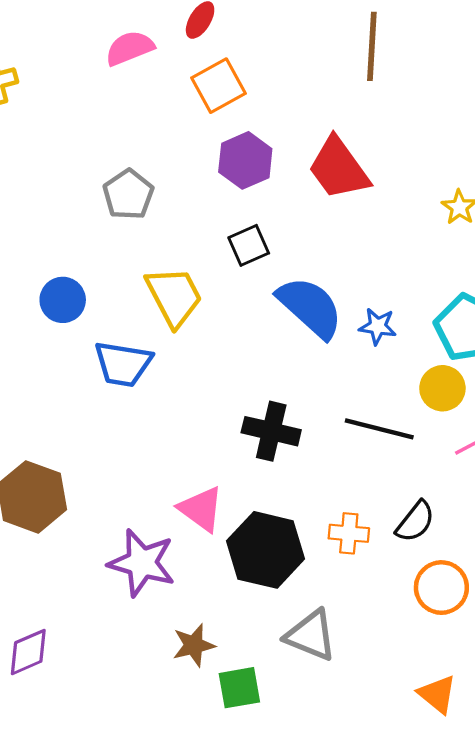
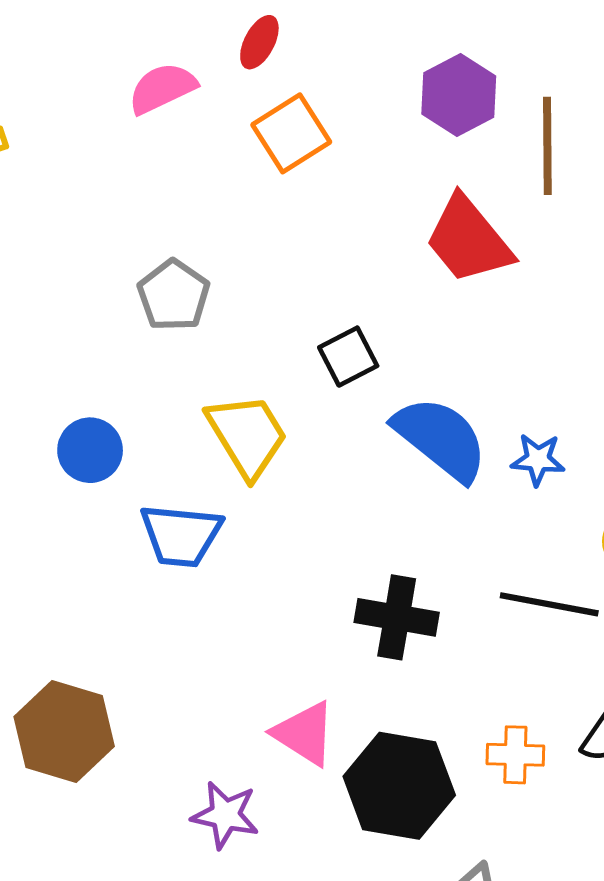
brown line: (372, 46) -> (547, 146), moved
purple hexagon: (245, 160) -> (459, 95), moved
purple star: (142, 563) -> (225, 815), size x0.7

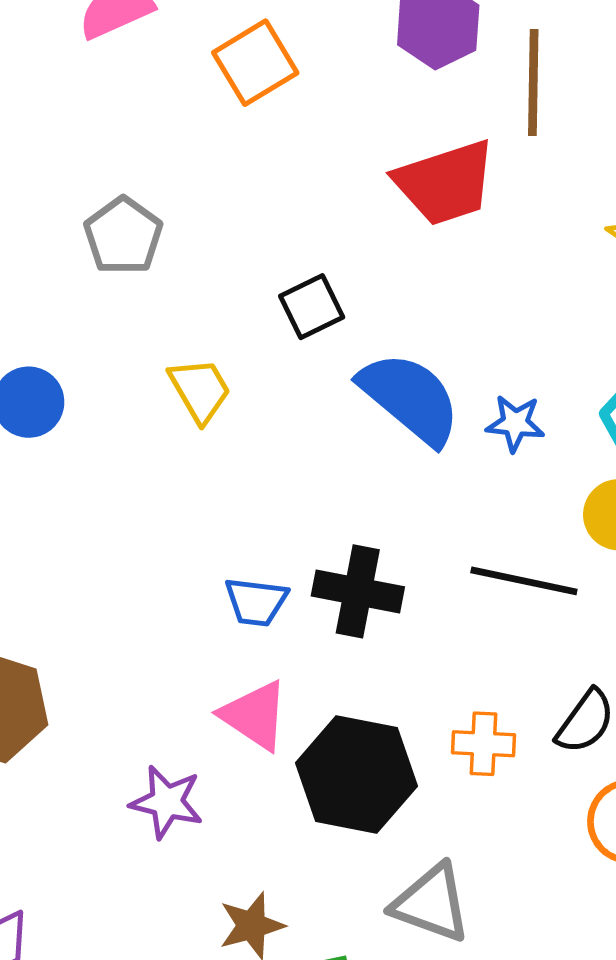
red trapezoid: (469, 240) -> (445, 183), turned -70
yellow trapezoid: (247, 435) -> (200, 390), size x0.7
blue trapezoid: (181, 535) -> (256, 602), moved, size x0.7

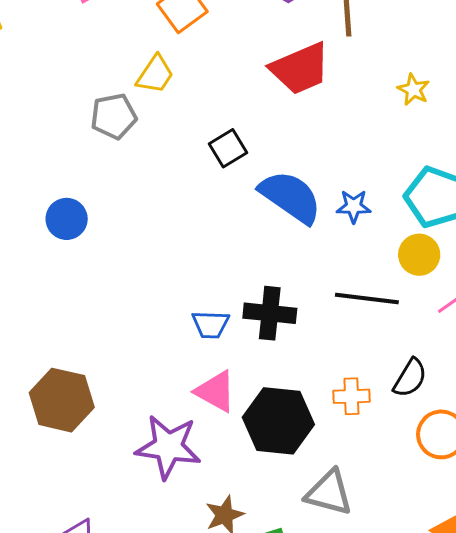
gray pentagon: (123, 236) -> (114, 116), turned 30
yellow trapezoid: (200, 390) -> (155, 74), moved, turned 69
purple star: (167, 802) -> (168, 447), size x1.5

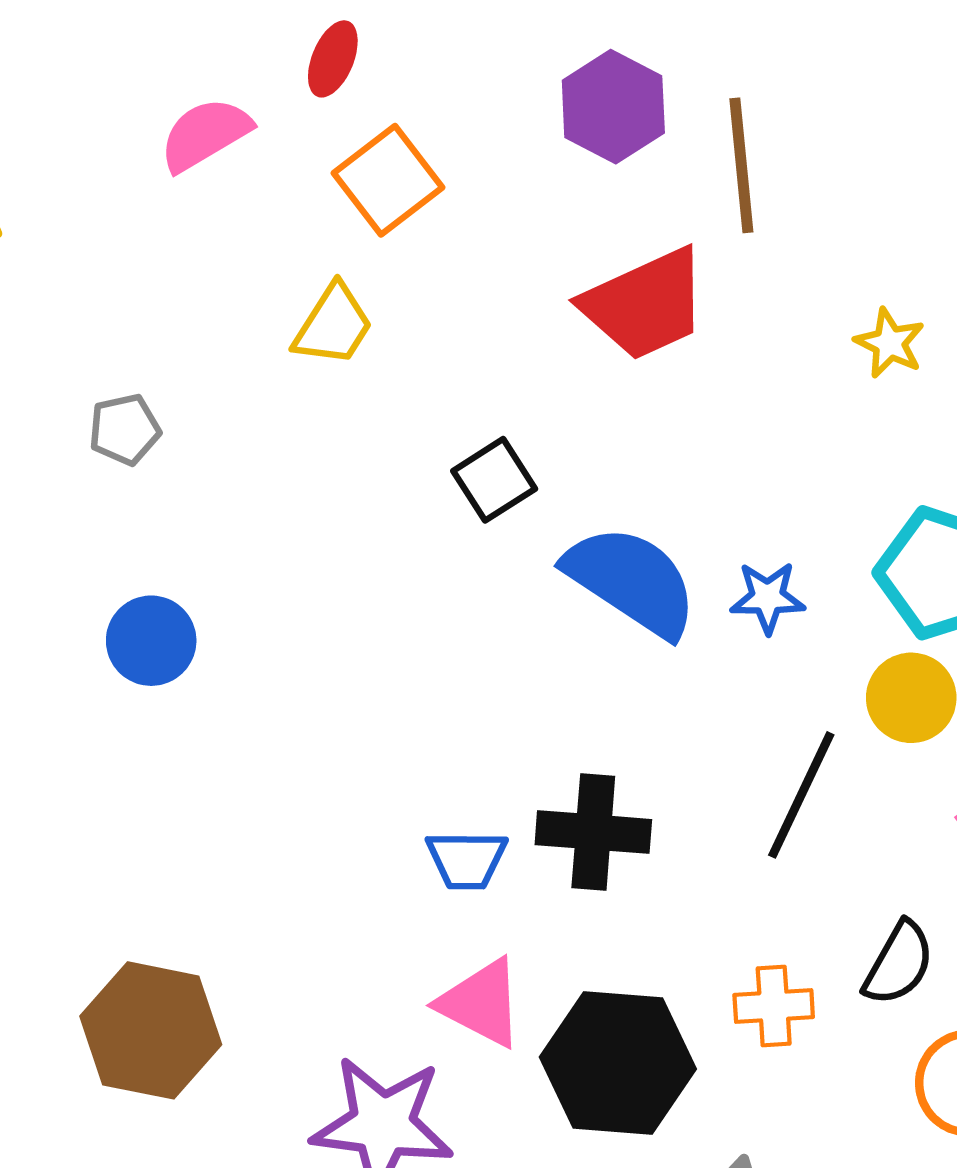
gray pentagon: (114, 116) -> (125, 429), moved, size x0.7
black line: (367, 299) -> (801, 795), turned -70

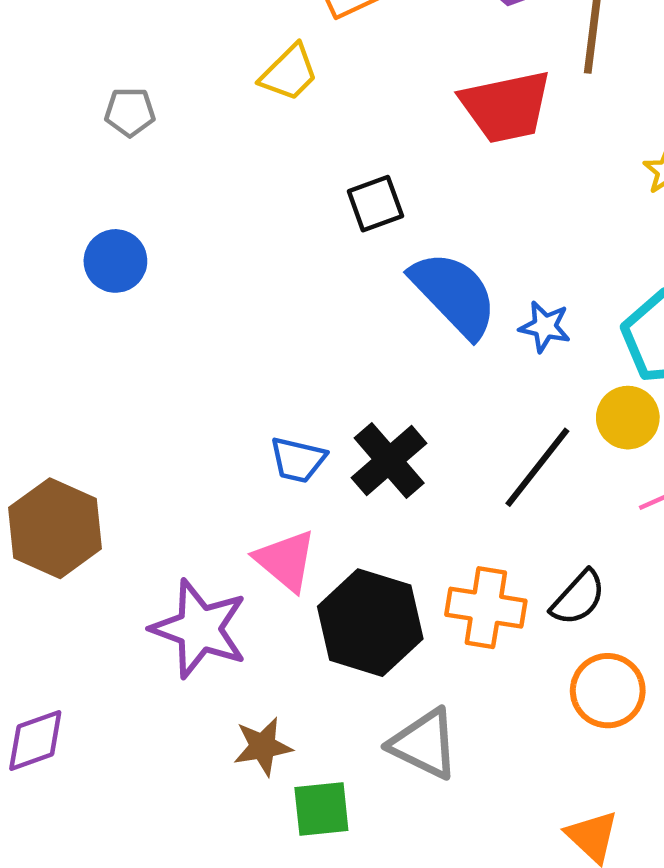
black cross: (593, 832) -> (389, 460), turned 32
orange cross: (774, 1006) -> (486, 608), size x1.4

